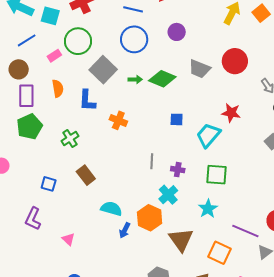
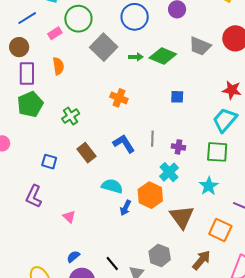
blue L-shape: (87, 101) -> (124, 144), moved, turned 145
cyan trapezoid: (208, 135) -> (225, 120), moved

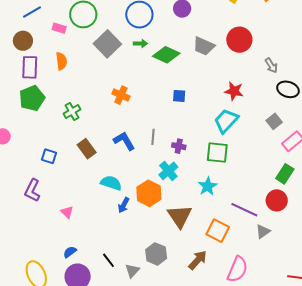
pink rectangle: (55, 33) -> (59, 28), turned 48
green arrow: (136, 57) -> (140, 44), moved

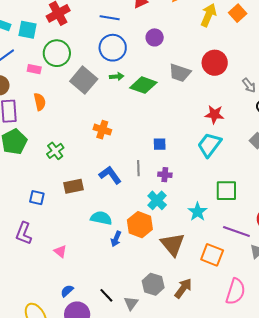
blue square: (179, 96) -> (160, 144), moved
brown rectangle: (87, 149) -> (73, 186), turned -60
green square: (217, 152) -> (226, 191), moved
brown arrow: (198, 260) -> (183, 288), moved

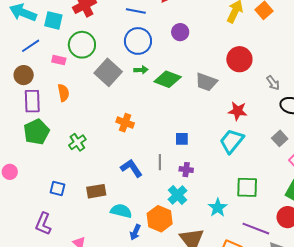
gray trapezoid: (180, 73) -> (206, 82), moved
brown rectangle: (73, 186) -> (96, 191), moved

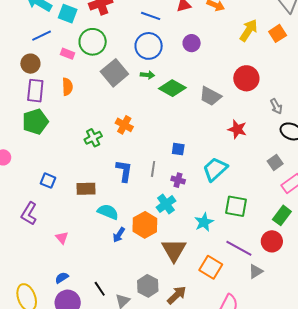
cyan trapezoid: (232, 141) -> (215, 169), moved
green cross: (77, 142) -> (93, 138), moved
blue L-shape: (131, 168) -> (124, 171), turned 35

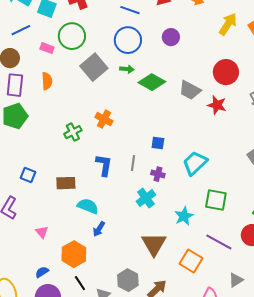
red star: (237, 129) -> (217, 105), moved
orange hexagon: (145, 225) -> (74, 254), moved
gray triangle: (256, 271) -> (236, 280), moved

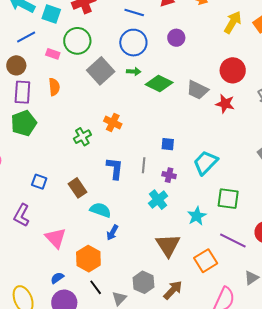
brown rectangle: (66, 183) -> (77, 188), turned 60
pink triangle: (42, 232) -> (56, 238), size x1.6
orange square: (191, 261) -> (206, 261), turned 30

